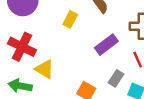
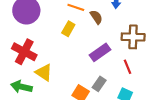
gray rectangle: (116, 78) -> (99, 84), moved

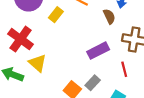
brown semicircle: (96, 17) -> (109, 16), moved
yellow rectangle: (68, 29) -> (56, 15), moved

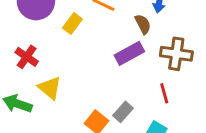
red cross: (21, 39) -> (27, 57), size x0.7
purple rectangle: (98, 51) -> (129, 53), moved

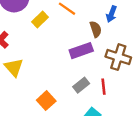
gray rectangle: (123, 112) -> (81, 85), moved

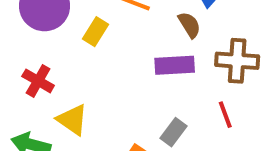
purple rectangle: (81, 51) -> (175, 65), turned 30
gray rectangle: (81, 85) -> (173, 132), moved

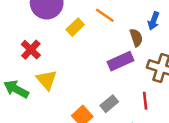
purple rectangle: (175, 65) -> (120, 61), turned -35

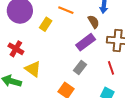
gray rectangle: (109, 104) -> (80, 68), moved

